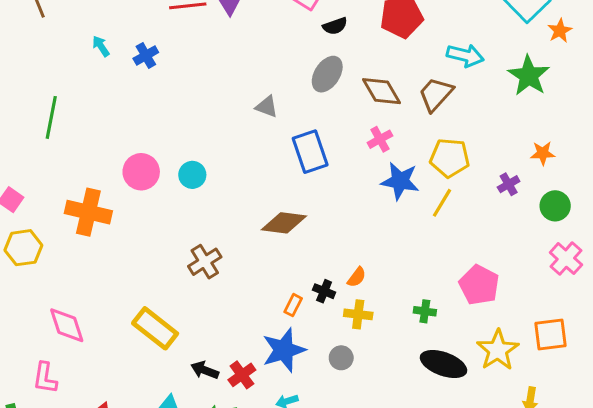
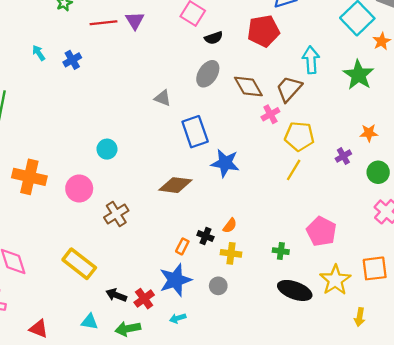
cyan arrow: (465, 55) -> (311, 60), turned -108
pink cross: (380, 139) -> (270, 114), moved
pink circle: (141, 172) -> (79, 188), moved
blue star: (400, 181) -> (225, 163), moved

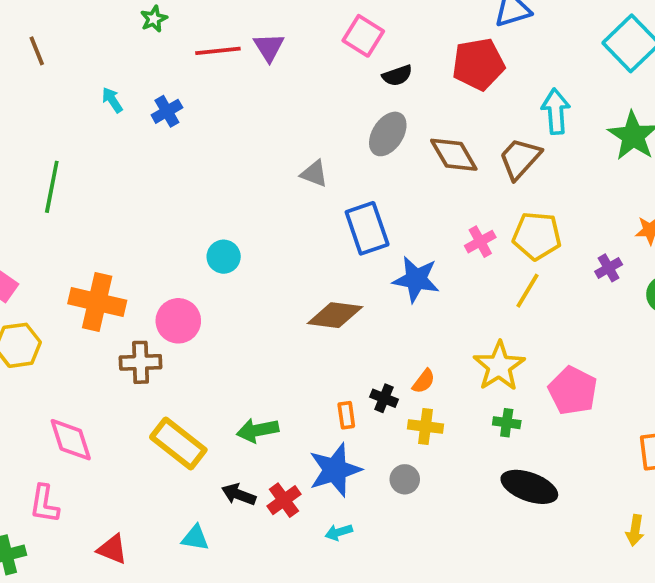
pink cross: (270, 114) -> (480, 242), moved
brown cross: (116, 214) -> (141, 362), moved, turned 30
orange rectangle: (182, 246) -> (346, 415), turned -35
yellow star: (335, 280) -> (499, 366), moved
green arrow: (128, 329) -> (258, 430), moved

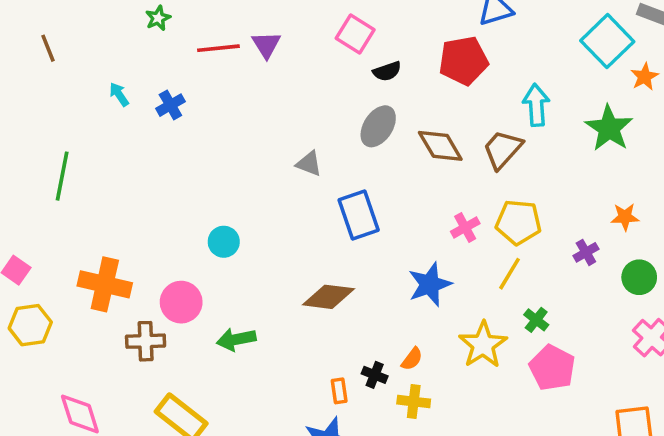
blue star: (416, 279) -> (430, 284), moved, turned -30
green cross: (507, 423) -> (536, 320), moved, turned 30
green arrow: (258, 430) -> (236, 339), moved

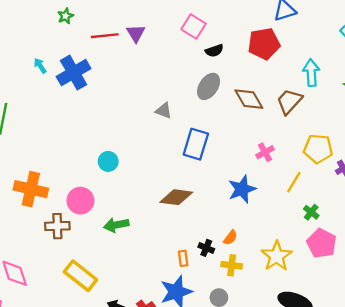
blue cross: (170, 105) -> (74, 73), size x1.8
blue rectangle: (359, 215) -> (196, 144), turned 36
yellow pentagon: (518, 222) -> (318, 149), moved
yellow star: (483, 345) -> (277, 256), moved

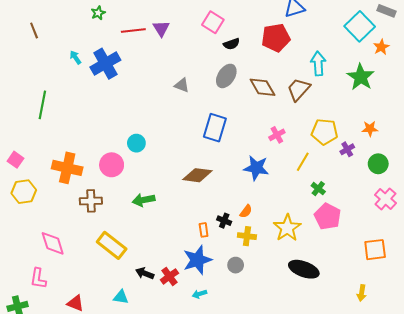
gray triangle: (164, 111) -> (182, 85), moved
blue star: (242, 189) -> (256, 168), turned 30
pink circle: (80, 201) -> (112, 165), moved

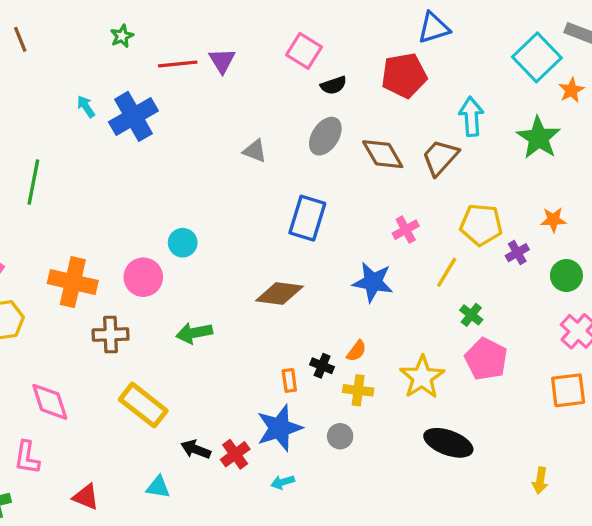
brown line: (34, 30) -> (20, 39), moved
orange square: (375, 250) -> (568, 390), moved

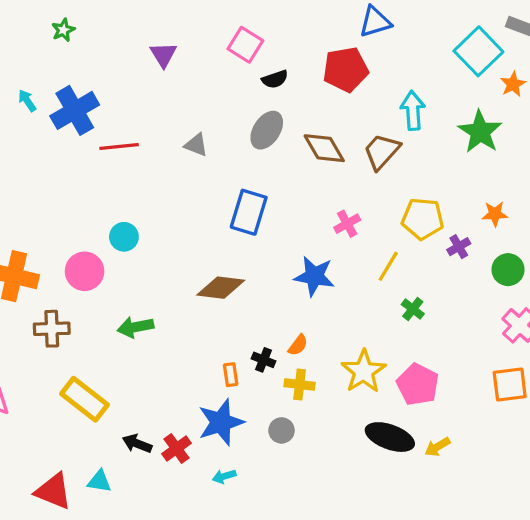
red line: (178, 64) -> (119, 147), moved
pink pentagon: (486, 359) -> (418, 385), moved
yellow arrow: (540, 481) -> (437, 447), moved, turned 50
red triangle: (86, 497) -> (53, 491), moved, size x1.4

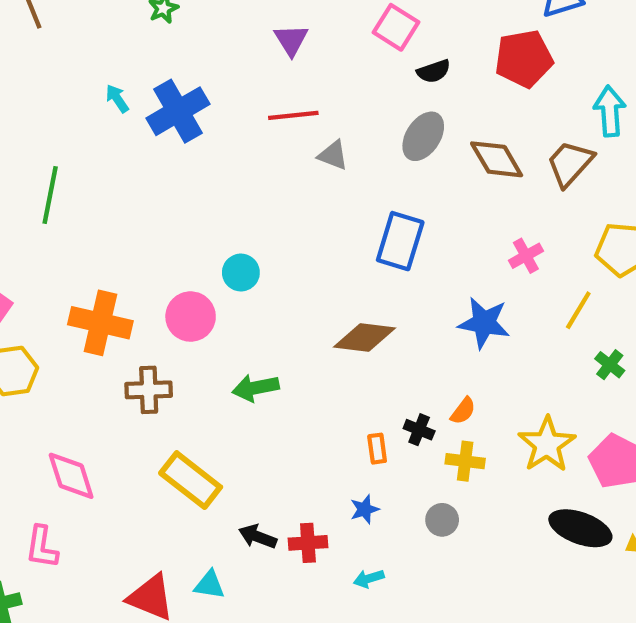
red line: (119, 147) -> (293, 115), moved
blue star: (221, 422) -> (365, 509), size x0.5
red cross: (176, 449) -> (308, 543), turned 32

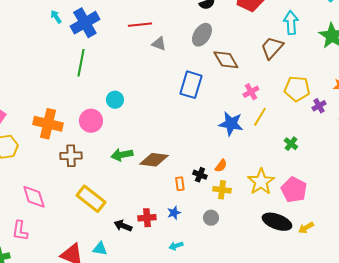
brown diamond: (497, 159) -> (226, 60), moved
green line: (50, 195) -> (81, 63), moved
yellow line: (578, 310) -> (260, 117), moved
brown diamond: (365, 337) -> (154, 160), moved
red cross: (308, 543) -> (147, 218), moved

